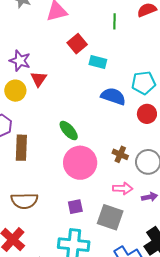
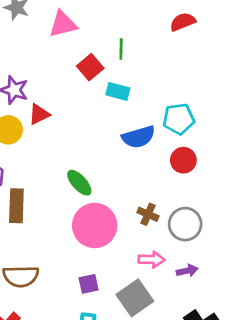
green line: (115, 21) -> (121, 49), moved
red triangle: (39, 79) -> (39, 114), turned 30
blue semicircle: (113, 96) -> (138, 137), turned 145
gray square: (110, 217) -> (135, 298), turned 36

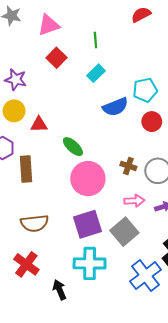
red square: (90, 67) -> (56, 58), moved
cyan rectangle: (118, 91) -> (96, 73), turned -54
red triangle: (39, 114) -> (39, 124), moved, turned 30
purple square: (89, 284) -> (87, 224), size x1.8

